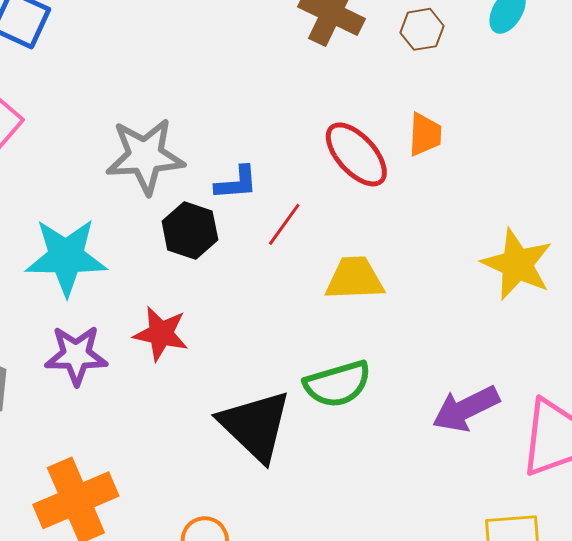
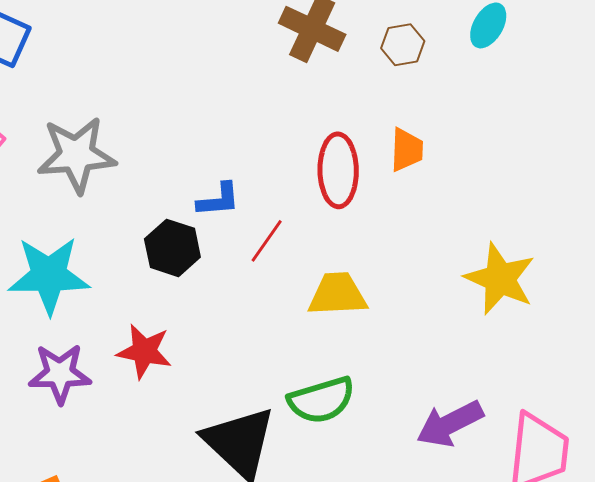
red ellipse: (356, 154) -> (338, 170), turned 42
gray star: (145, 156) -> (76, 155), moved

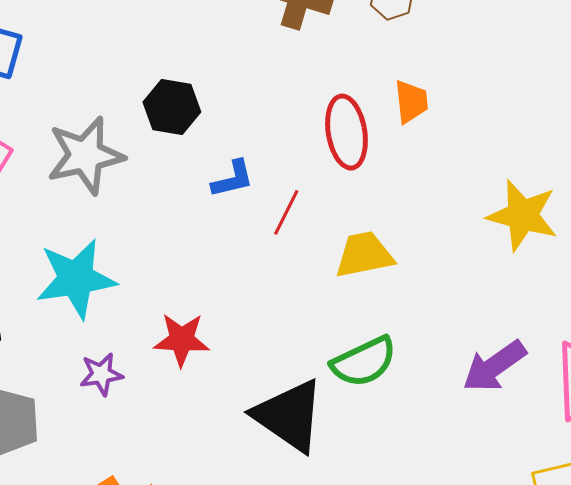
black hexagon: (172, 248) -> (172, 107), moved
purple star: (60, 374) -> (101, 374), size x0.7

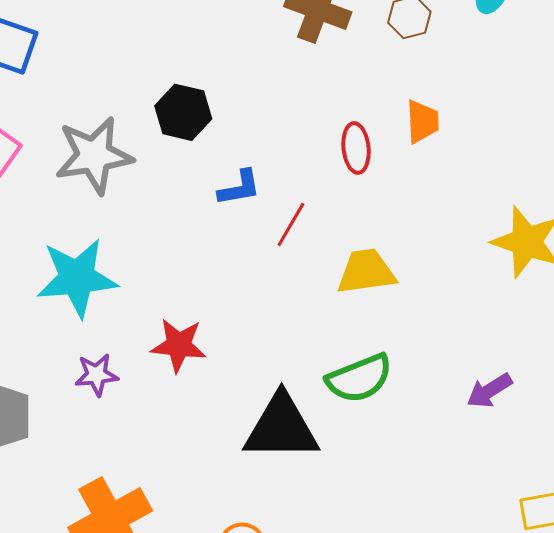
red ellipse: (347, 132) -> (356, 148), size x0.7
purple arrow: (494, 366) -> (489, 391), size x0.7
black triangle: (289, 416) -> (281, 428), turned -38

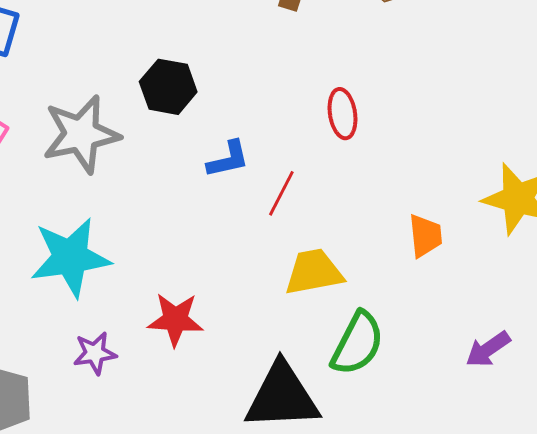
orange trapezoid: (422, 122) -> (425, 236), moved
yellow trapezoid: (366, 272) -> (314, 272), moved
green semicircle: (359, 378) -> (357, 343), turned -38

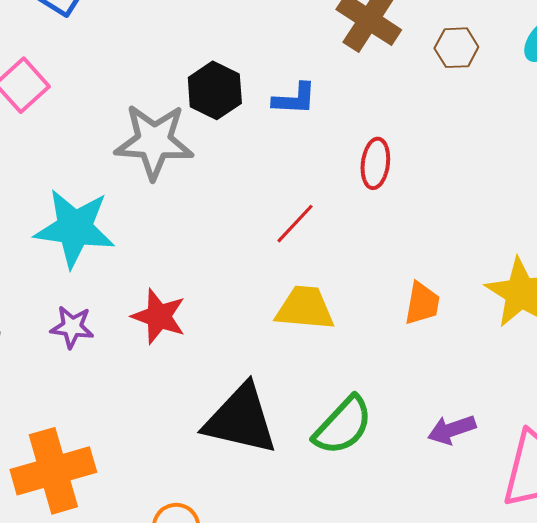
gray star: (81, 134) -> (154, 142), moved
blue L-shape: (228, 159) -> (294, 99), moved
green semicircle: (357, 343) -> (343, 426), moved

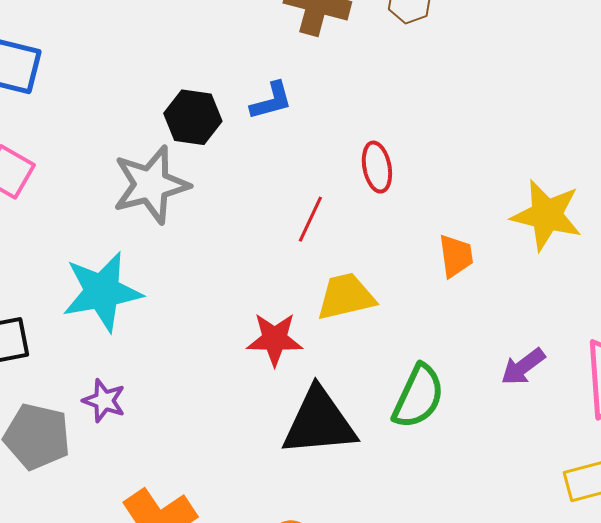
red ellipse: (375, 163) -> (377, 167), moved
red star: (159, 316) -> (275, 339), moved
purple star: (72, 327) -> (104, 401), moved, turned 30

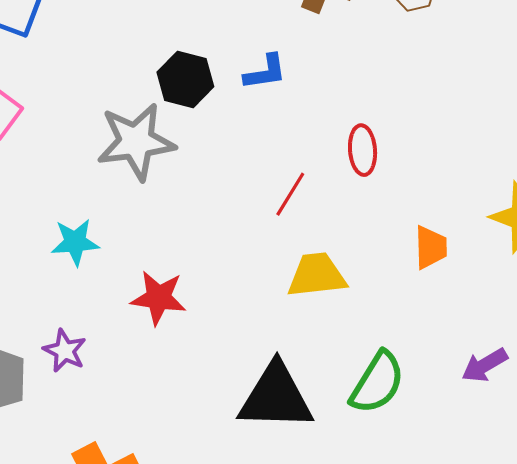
cyan star: (102, 292) -> (75, 242), size x0.6
red star: (275, 339) -> (159, 298), moved

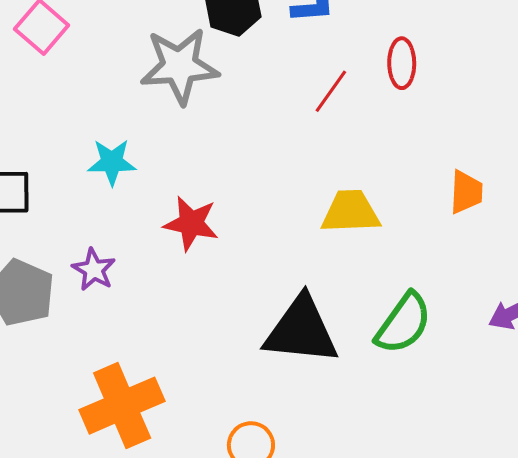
red ellipse: (363, 150) -> (402, 63), moved
red line: (290, 194) -> (331, 91), moved

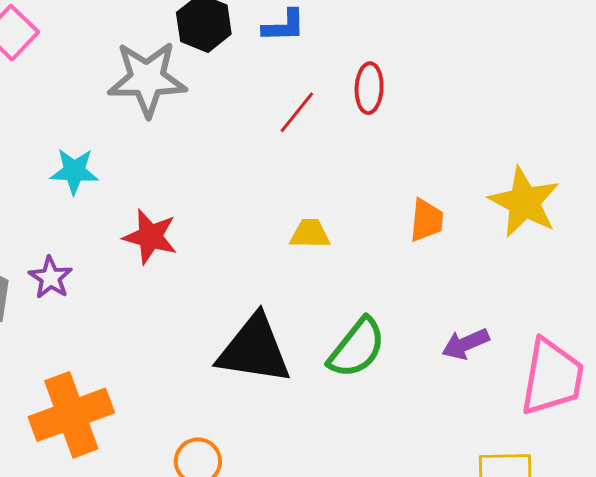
yellow trapezoid: (351, 212) -> (310, 234), size x0.7

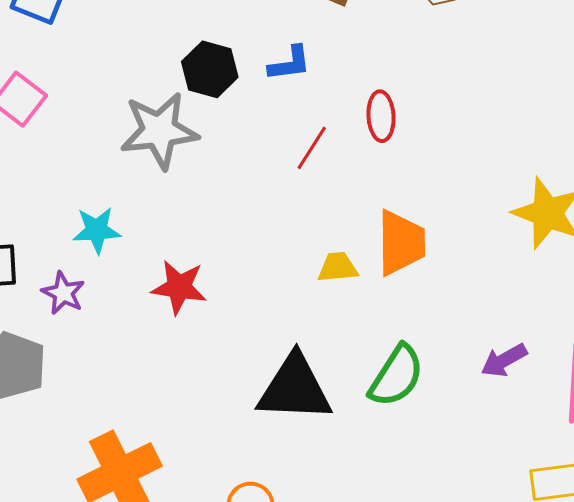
orange trapezoid: (426, 220) -> (401, 243), moved, size x1.5
purple star: (50, 278) -> (63, 293), moved

